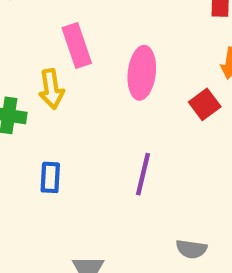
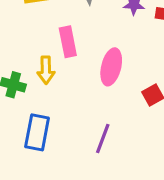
blue rectangle: (50, 177) -> (37, 132), size x1.6

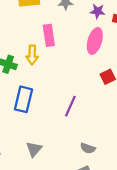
pink ellipse: (111, 67) -> (95, 41), moved

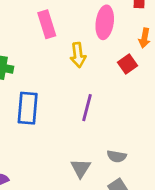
yellow arrow: (32, 55) -> (78, 55), moved
gray triangle: (34, 149) -> (81, 168), moved

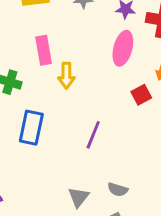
pink rectangle: (47, 24) -> (44, 50), moved
yellow arrow: (78, 55) -> (66, 75), moved

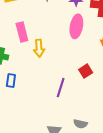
red square: (141, 95) -> (86, 71), moved
blue rectangle: (31, 128) -> (11, 80), moved, size x0.6

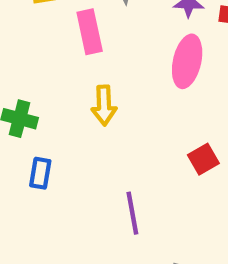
pink rectangle: (22, 32) -> (90, 32), moved
purple line: (61, 88) -> (132, 213), moved, turned -30

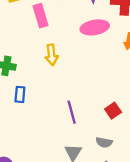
pink ellipse: (187, 61) -> (95, 27), turned 72
red square: (203, 159) -> (113, 111), moved

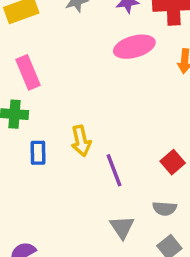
pink rectangle: (41, 16) -> (28, 72), moved
yellow arrow: (52, 55) -> (81, 141), moved

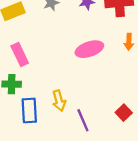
pink ellipse: (134, 47) -> (89, 49), moved
blue rectangle: (38, 153) -> (29, 110), size x1.5

